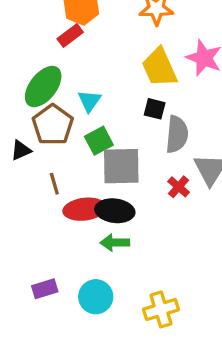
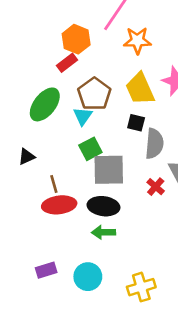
brown pentagon: (53, 125) -> (94, 94), moved
red ellipse: (85, 209) -> (59, 205), moved

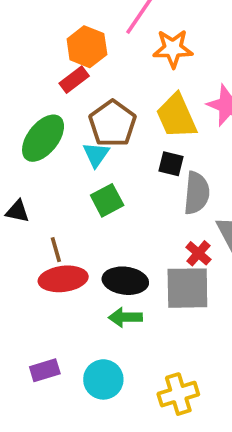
black triangle: (27, 157) -> (17, 211), turned 36
gray square: (109, 170) -> (187, 288), moved

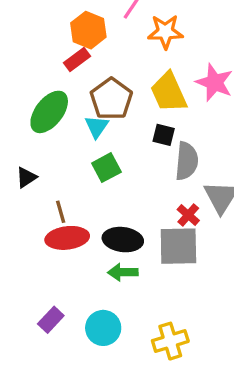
black triangle: (17, 211) -> (26, 177), turned -45
purple rectangle: (45, 370) -> (51, 320), turned -30

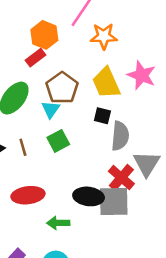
brown line: (61, 212) -> (23, 147), moved
red cross: (188, 215) -> (121, 178), size x1.5
black ellipse: (123, 240) -> (89, 196), moved
green arrow: (123, 272) -> (58, 223), moved

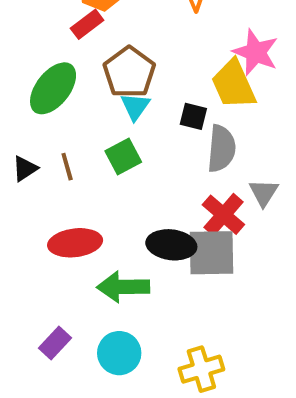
yellow trapezoid: (106, 83) -> (234, 84), moved
cyan triangle: (51, 109) -> (135, 106), moved
gray triangle: (147, 164) -> (264, 193), size x0.7
green arrow: (58, 223) -> (123, 287), size x1.4

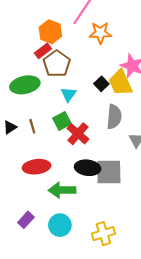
brown pentagon: (129, 72) -> (57, 64), moved
green ellipse: (53, 88) -> (25, 85), turned 40
black square: (193, 116) -> (101, 84), moved, turned 32
red cross: (223, 215) -> (78, 134), moved

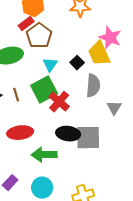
black square: (101, 84) -> (77, 63), moved
green square: (62, 121) -> (44, 90), size x1.5

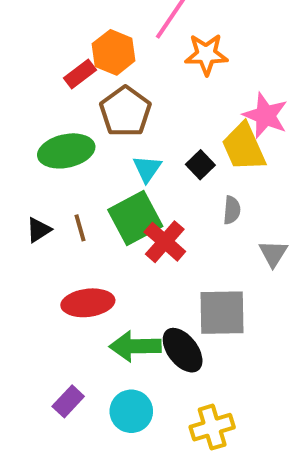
red rectangle: (26, 24) -> (80, 74), moved
gray semicircle: (93, 86) -> (232, 210), size x0.6
black ellipse: (68, 134) -> (183, 350), moved, turned 45

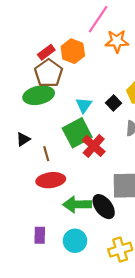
orange hexagon: (114, 52) -> (73, 51), moved
brown pentagon: (125, 112) -> (49, 73), moved
brown line: (80, 228) -> (46, 154), moved
purple rectangle: (68, 401) -> (40, 235), turned -42

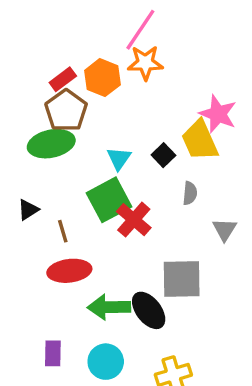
orange star: (117, 41) -> (145, 63), moved

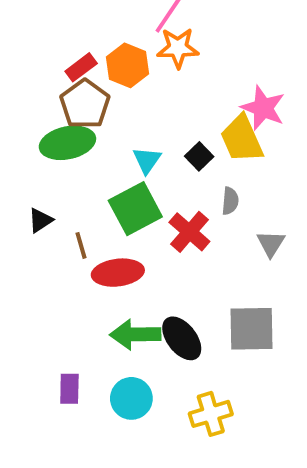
red cross: (134, 220) -> (189, 232), moved
red ellipse: (69, 271) -> (118, 273), moved
gray square: (182, 279) -> (251, 329), moved

